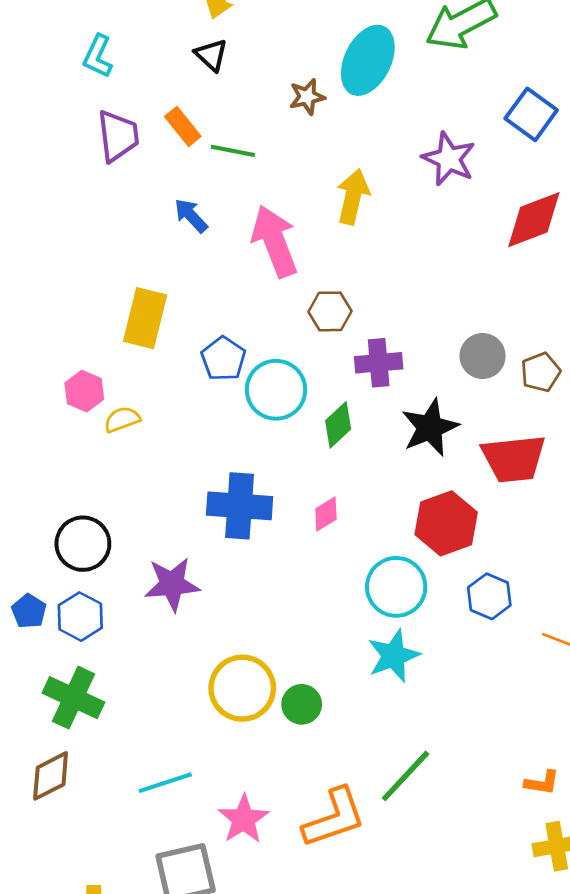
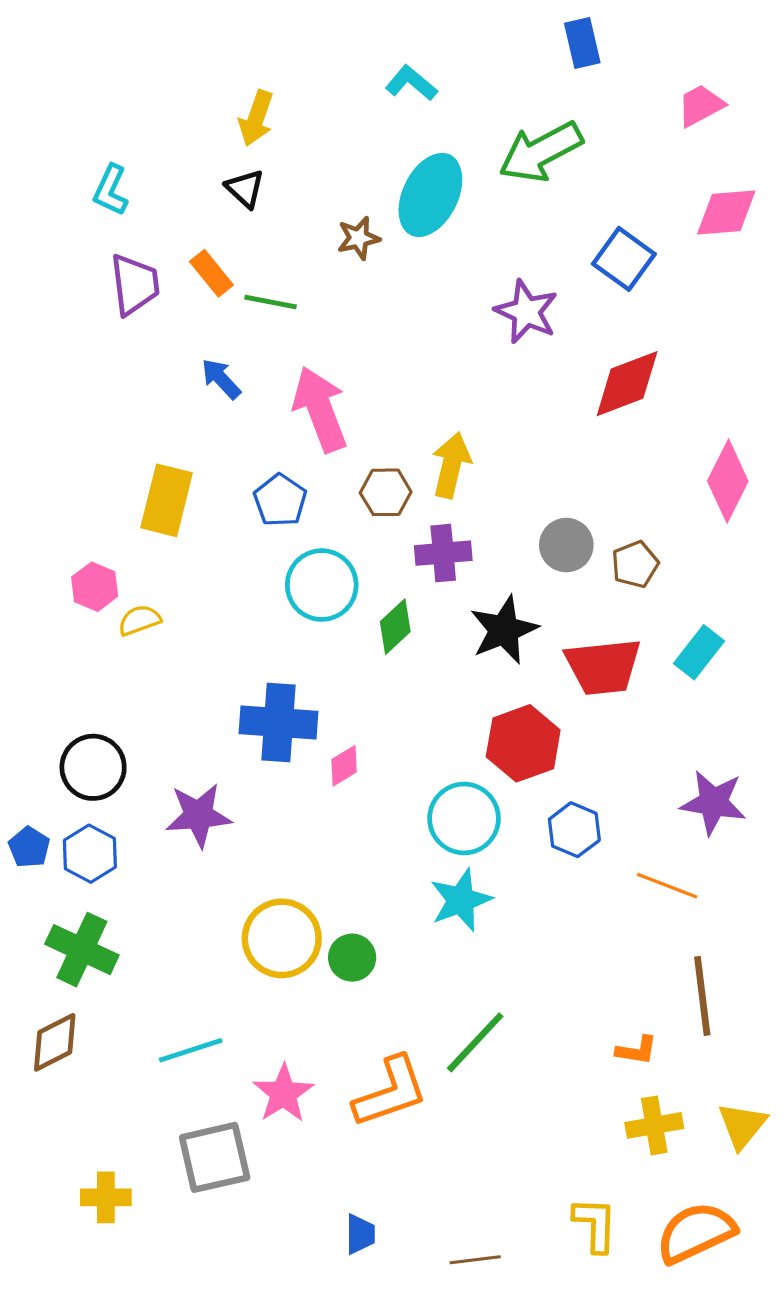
yellow arrow: (353, 197) -> (451, 465), moved
blue pentagon: (223, 359) -> (280, 500), moved
pink diamond: (326, 514) -> (344, 766), moved

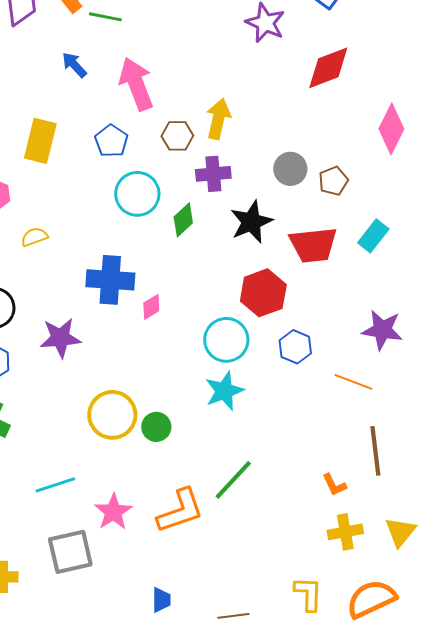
yellow semicircle: (139, 620) -> (34, 237), moved
orange L-shape: (637, 1050) -> (334, 485), turned 56

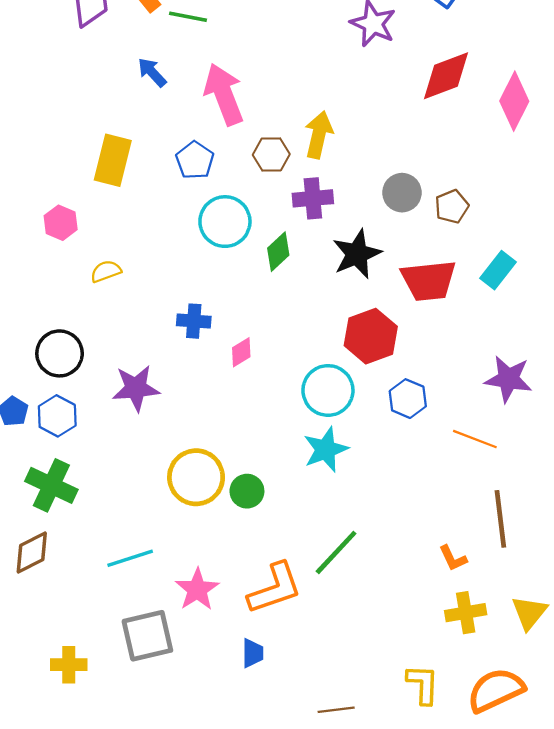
pink diamond: (391, 129) -> (514, 101), moved
blue cross: (110, 280) -> (194, 321), size x0.6
blue trapezoid: (161, 600) -> (253, 653), moved

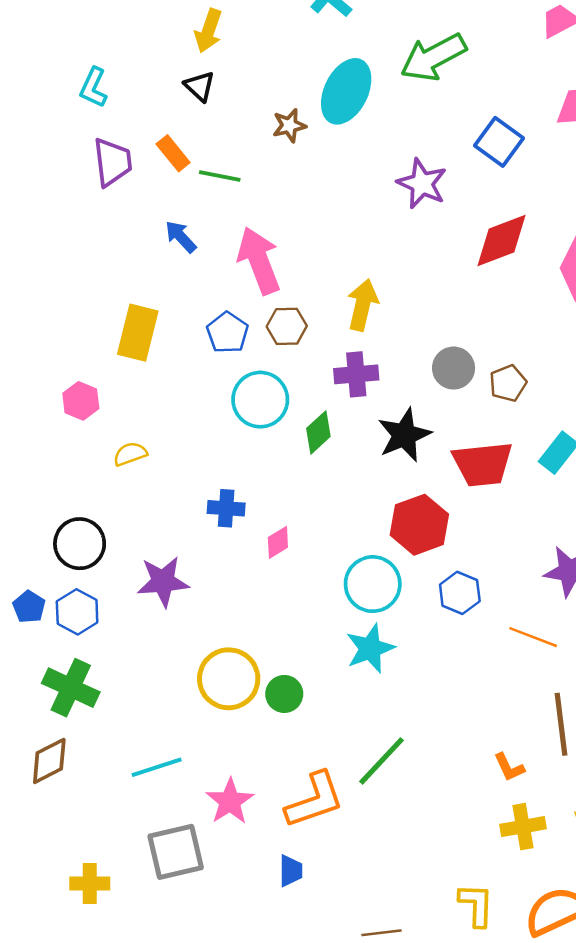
brown hexagon: (271, 154) -> (287, 326), moved

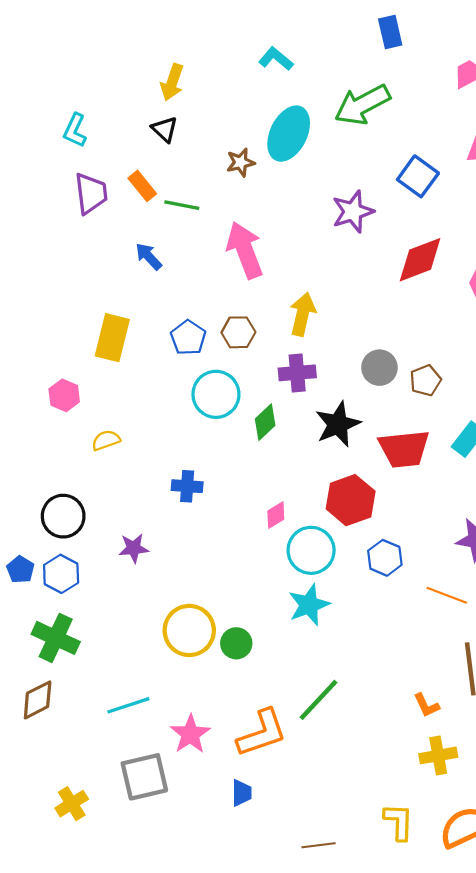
purple star: (422, 184) -> (353, 212), turned 30
pink arrow: (259, 261) -> (245, 250), moved
pink diamond: (278, 542) -> (276, 515), moved
purple star: (163, 582) -> (134, 548), size x0.7
yellow cross: (90, 883) -> (72, 804), turned -32

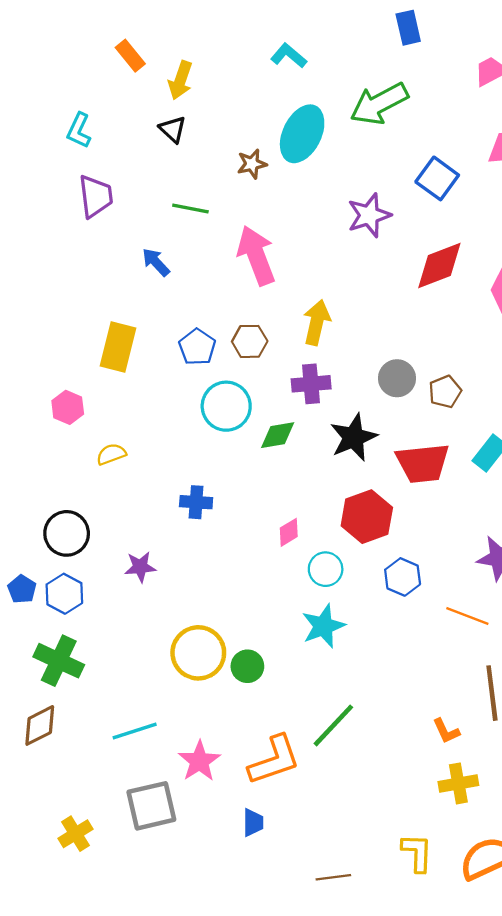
orange rectangle: (142, 186) -> (130, 56), moved
green diamond: (265, 422) -> (278, 435), turned 33
cyan circle: (311, 550) -> (326, 569), size x0.7

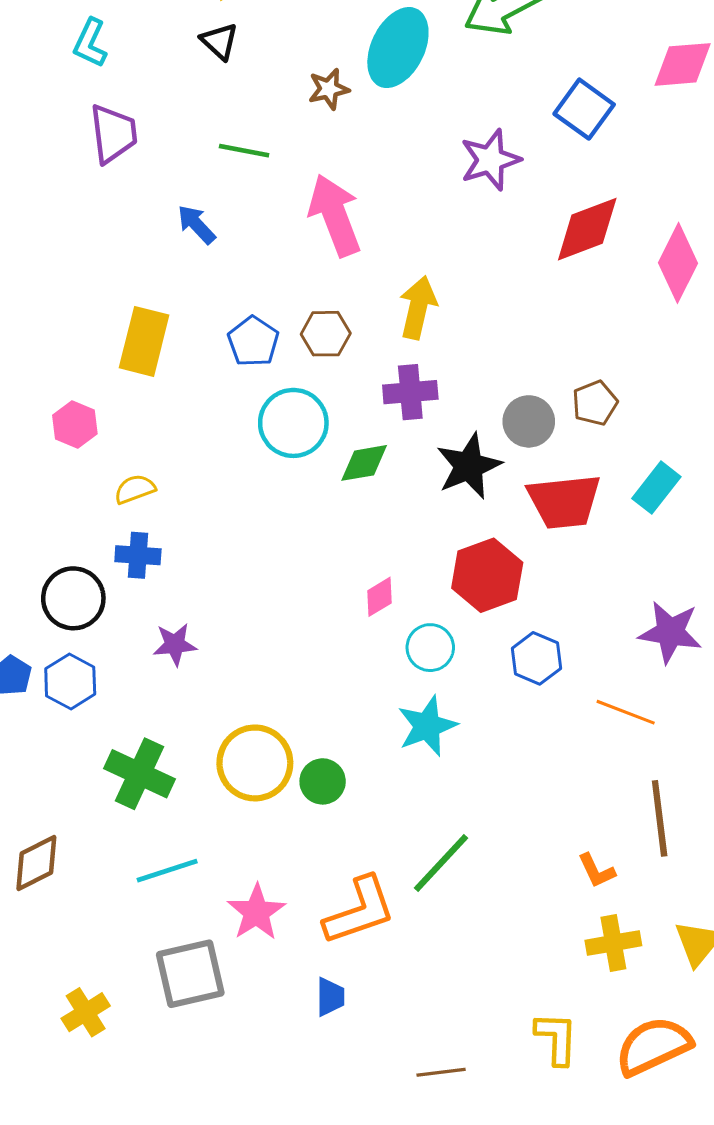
gray circle: (397, 378) -> (529, 421), moved
blue cross: (196, 502) -> (138, 555), moved
green cross: (59, 661) -> (139, 774), moved

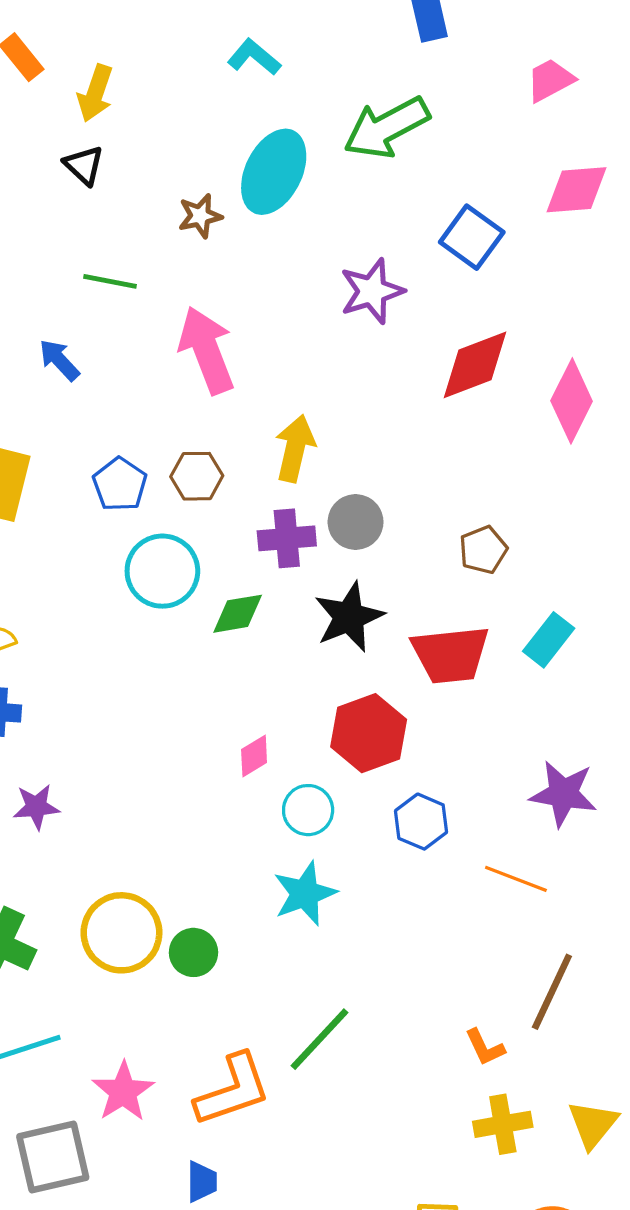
gray circle: (529, 421) -> (356, 522), moved
brown line: (660, 818) -> (552, 992), turned 32

